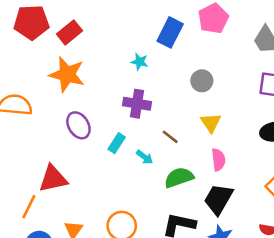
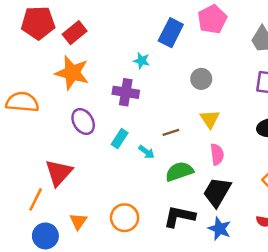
purple cross: (137, 104) -> (126, 92), moved
brown line: (170, 137) -> (171, 132), turned -56
red triangle: (53, 179) -> (59, 173), turned -36

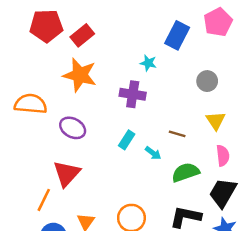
purple ellipse: (83, 121) -> (73, 128), moved, turned -30
brown line: (171, 132) -> (177, 134), turned 35

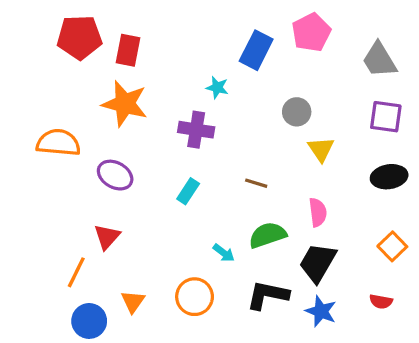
red rectangle: (82, 35) -> (128, 50), turned -40
yellow triangle: (216, 121) -> (321, 149), moved
cyan arrow: (153, 153) -> (224, 253), moved
red triangle: (67, 174) -> (107, 237), size x0.7

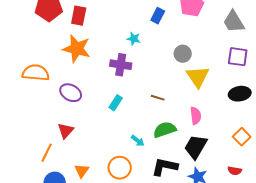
blue rectangle: (256, 50) -> (158, 16), size x0.7
yellow triangle: (321, 149) -> (198, 77), size x1.4

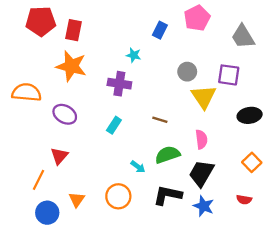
purple square: (238, 57) -> (229, 75), moved

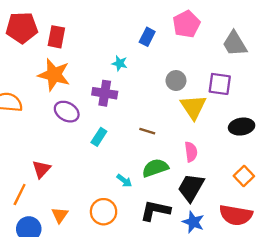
purple ellipse: (65, 114) -> (67, 112), moved
red semicircle: (244, 200) -> (236, 215), size x2.0

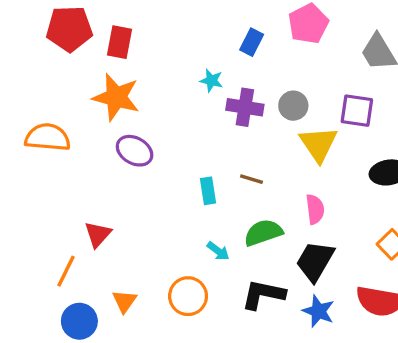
purple cross: (105, 93) -> (245, 107), moved
cyan rectangle: (99, 137) -> (208, 191), moved, turned -42

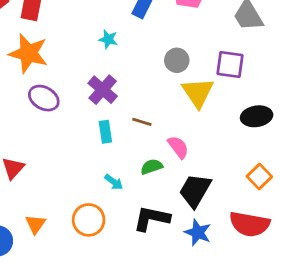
purple cross: (245, 107) -> (103, 90), moved, turned 32
pink semicircle: (315, 209) -> (178, 147), moved, turned -30
green semicircle: (263, 233) -> (152, 167), size x0.7

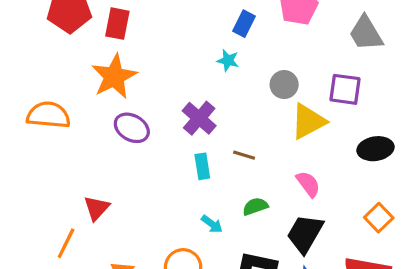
cyan star: (108, 39) -> (228, 60), moved
orange star: (28, 53) -> (114, 77), turned 30
yellow triangle: (198, 92) -> (308, 121), turned 36
pink semicircle: (178, 147) -> (308, 184), moved

